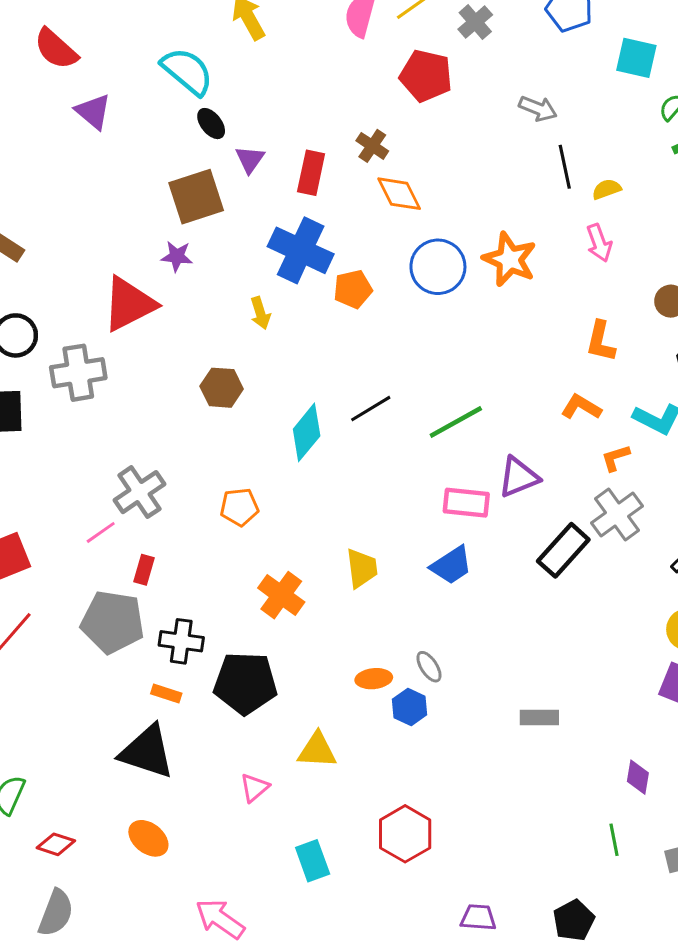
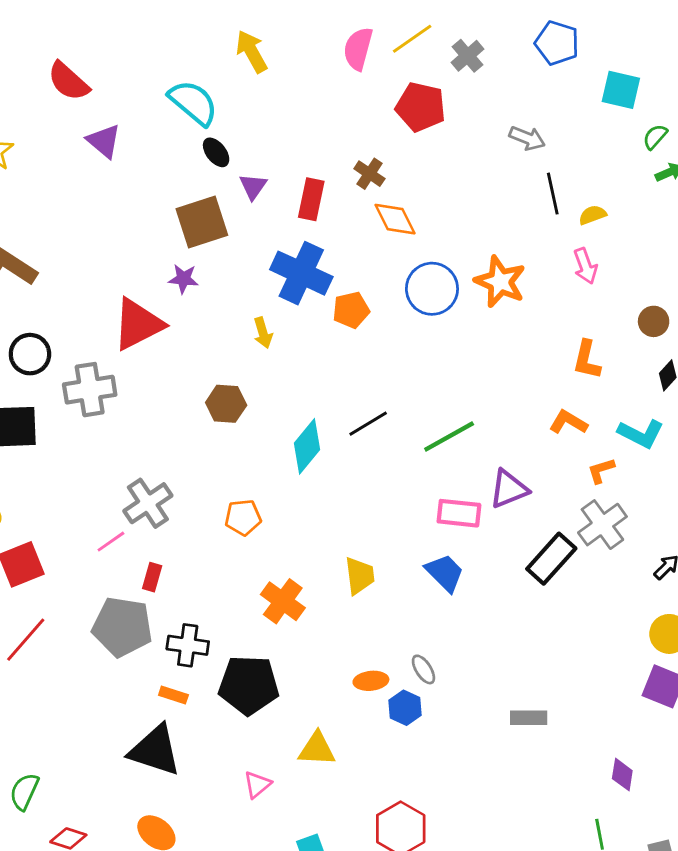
blue trapezoid: (451, 565) -> (445, 573), turned -102

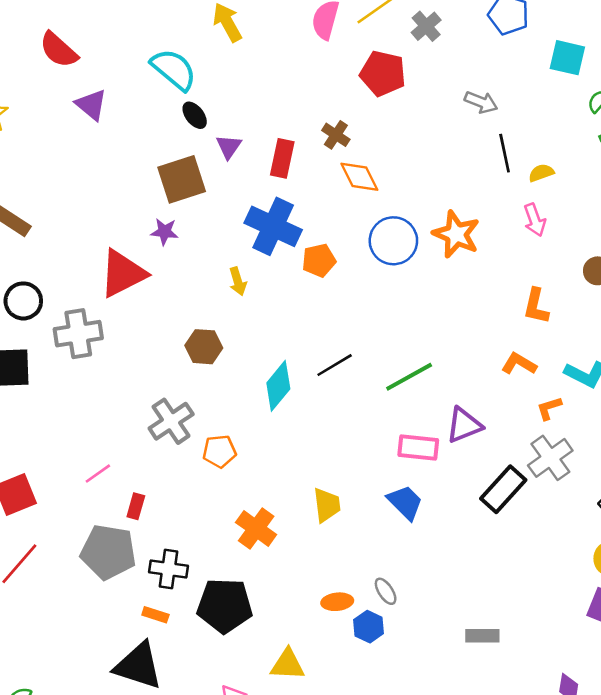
gray cross: (148, 503) -> (171, 421), moved

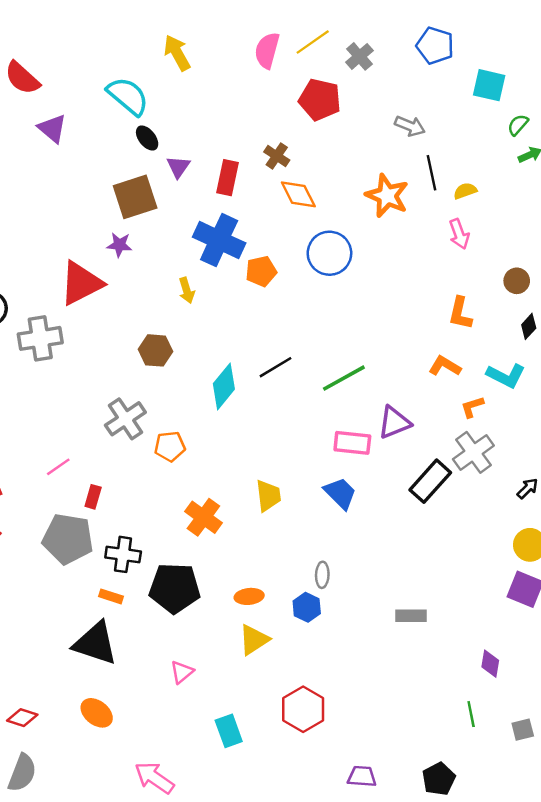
orange star: (456, 234) -> (387, 196), moved
gray ellipse: (386, 591) -> (322, 575), turned 35
orange ellipse: (337, 602) -> (249, 596), moved
yellow triangle: (287, 665) -> (254, 640), moved, turned -36

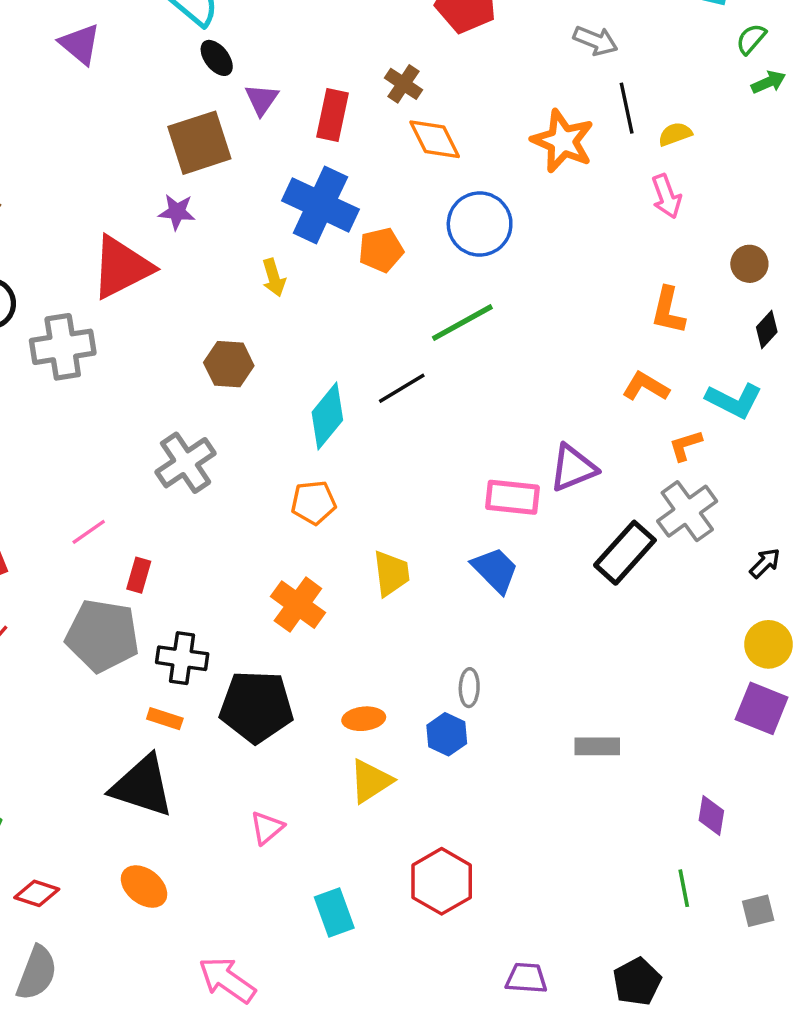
green line: (344, 378) -> (462, 323), moved
orange pentagon: (170, 446) -> (314, 502), moved

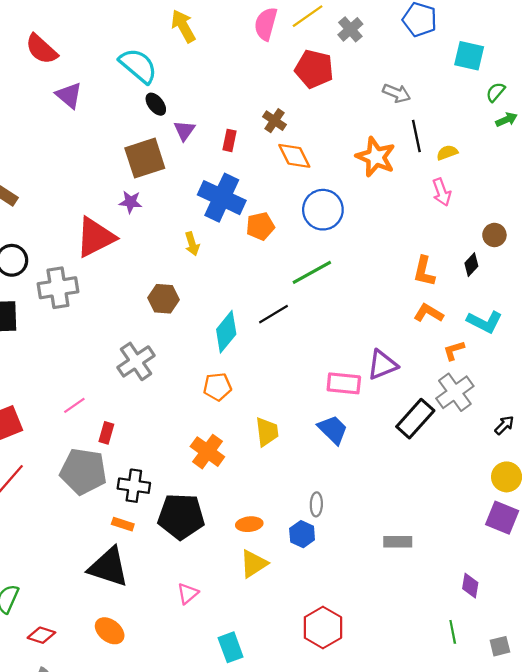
red rectangle: (333, 115) -> (229, 140), size x0.7
orange L-shape: (668, 310) -> (424, 271), moved
black diamond: (767, 330) -> (471, 265), moved
red hexagon: (442, 881) -> (323, 628), moved

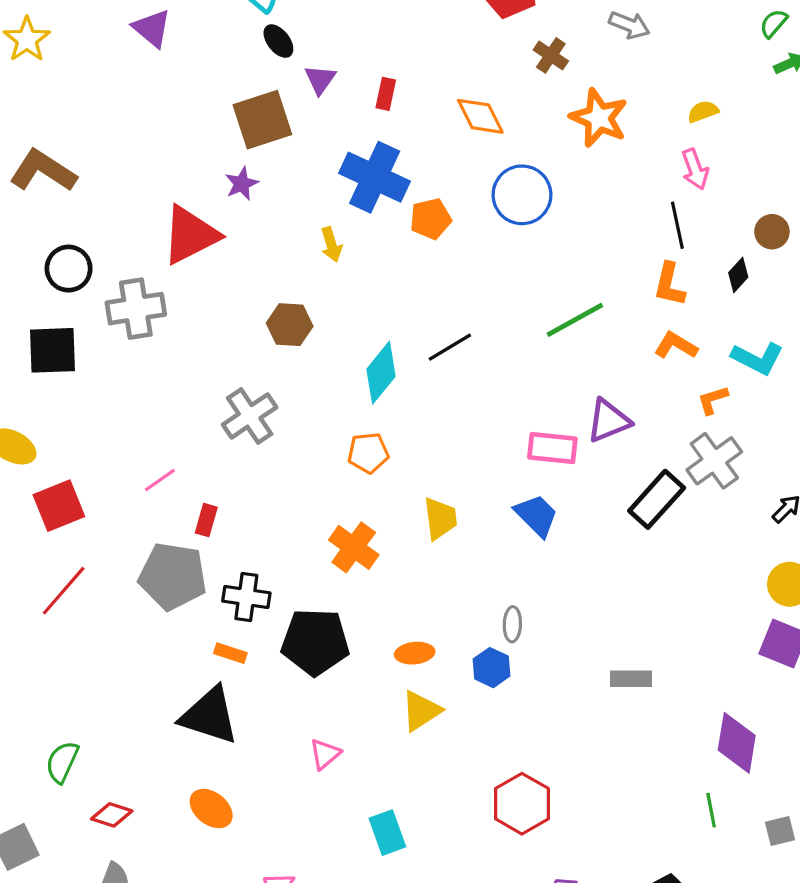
brown cross: (275, 121) -> (551, 55), moved
black line: (416, 136) -> (677, 225), moved
purple star: (131, 202) -> (242, 184), turned -30
green line: (312, 272) -> (575, 320), moved
purple diamond: (470, 586) -> (737, 743), size x1.6

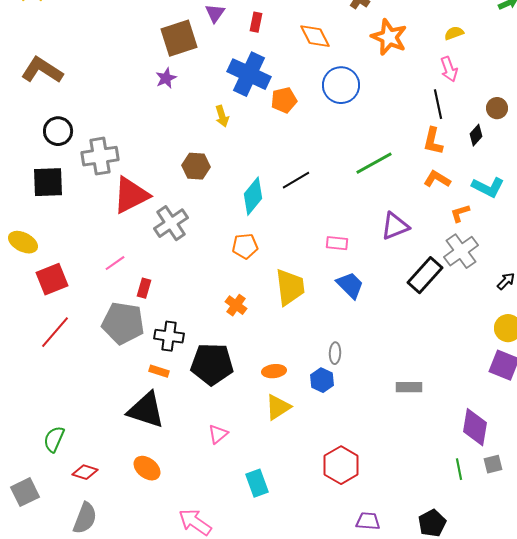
red triangle: (190, 235) -> (131, 195), moved
pink rectangle: (552, 448) -> (337, 243), moved, size x0.7
yellow trapezoid: (440, 519) -> (290, 287), size x1.4
orange cross: (354, 547) -> (236, 305), size x0.7
gray square: (780, 831) -> (493, 464), moved

